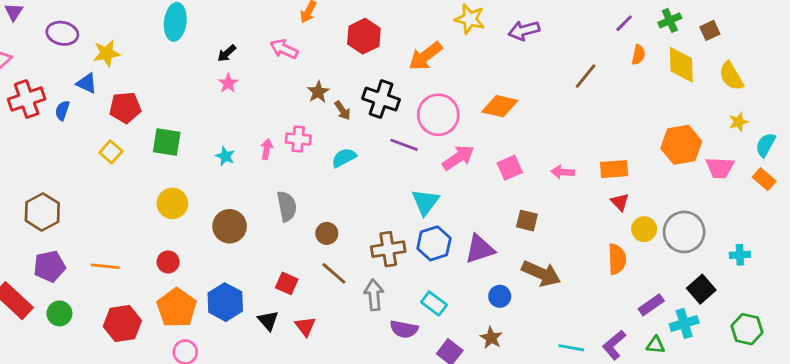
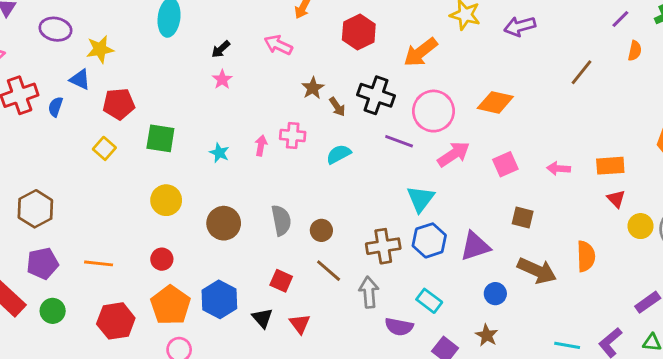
gray semicircle: (287, 206) -> (281, 220), moved
orange semicircle: (617, 259) -> (586, 256), moved

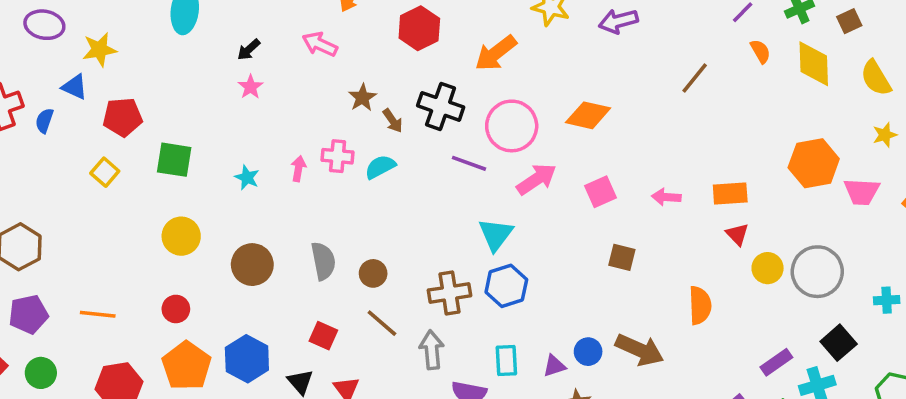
orange semicircle: (635, 51) -> (760, 51), turned -42
cyan semicircle: (339, 154) -> (380, 167), moved
purple triangle: (475, 246) -> (554, 366), moved, size x0.6
brown arrow: (537, 271) -> (640, 350), moved
cyan rectangle: (429, 301) -> (506, 360), turned 50

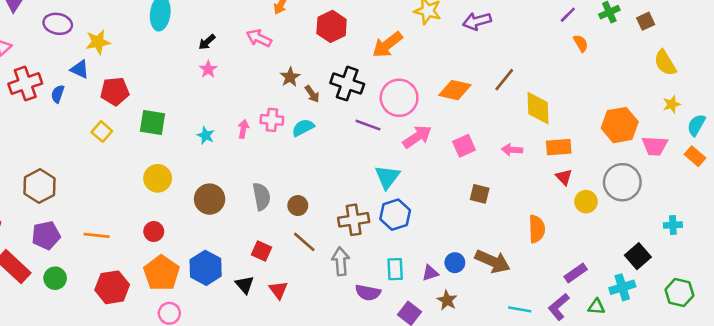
yellow diamond: (814, 64) -> (538, 108), moved
brown line: (695, 78) -> (504, 80), moved
gray circle: (817, 272) -> (622, 182), moved
purple rectangle: (776, 362) -> (576, 273), moved

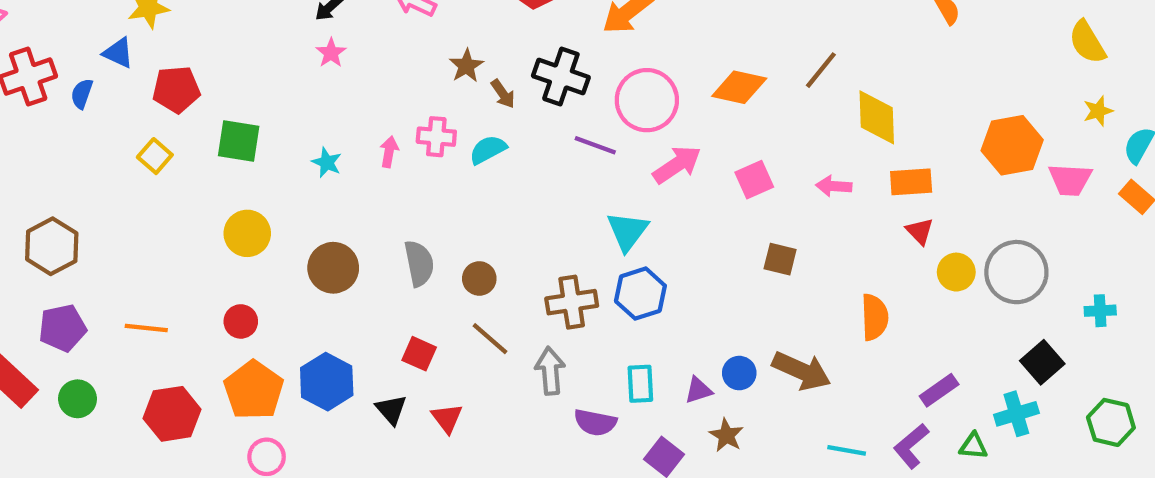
gray circle: (622, 182) -> (1016, 272), moved

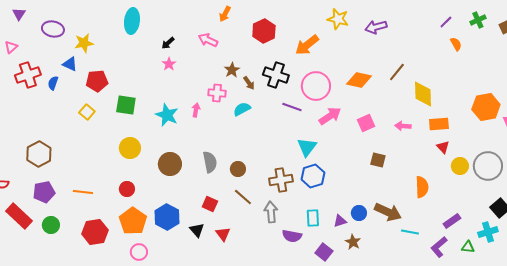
pink cross: (436, 137) -> (217, 93), moved
cyan star: (327, 162) -> (167, 115), size x1.6
cyan line: (847, 450) -> (410, 232), moved

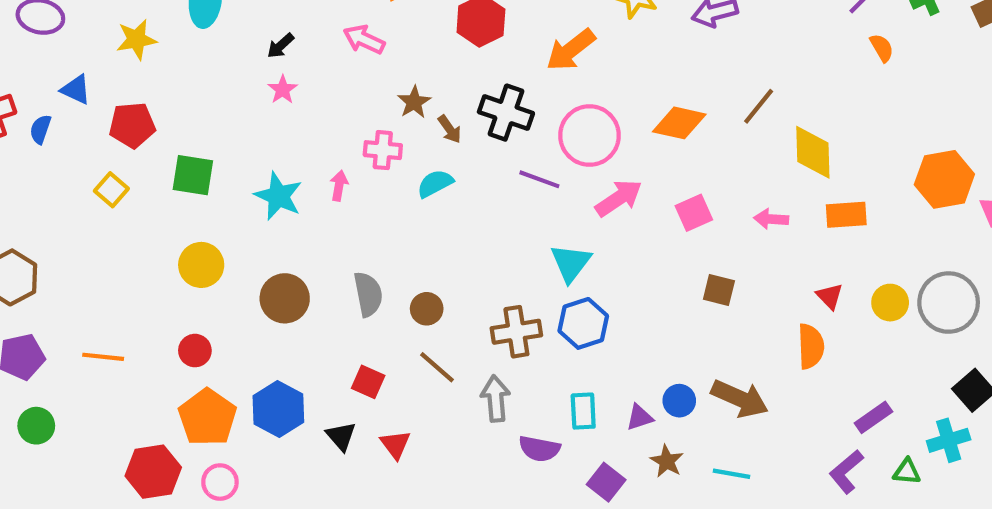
yellow star: (84, 43) -> (136, 39), moved
red triangle: (443, 147) -> (830, 296), moved
red hexagon: (95, 232) -> (153, 472), moved
cyan line: (410, 232) -> (731, 474), moved

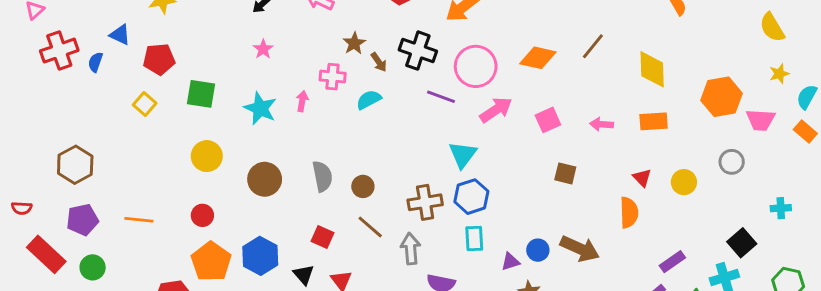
pink star: (283, 90) -> (263, 49), moved
yellow diamond: (813, 152) -> (652, 69), moved
gray circle: (949, 303) -> (732, 162), moved, size x0.6
cyan rectangle: (583, 411) -> (474, 239), moved

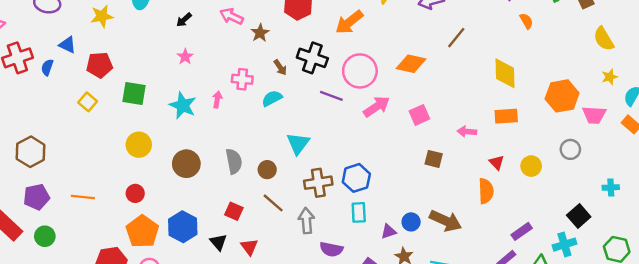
brown star: (354, 43) -> (260, 33), moved
brown line: (593, 46) -> (456, 38), moved
pink arrow: (601, 124) -> (467, 132), moved
cyan triangle: (463, 155) -> (298, 143), moved

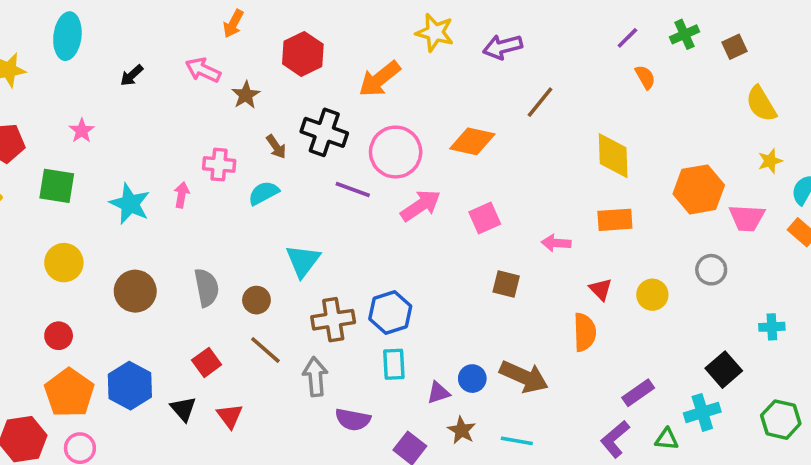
pink star: (185, 57) -> (82, 131), moved
red square: (234, 211) -> (207, 362), turned 30

